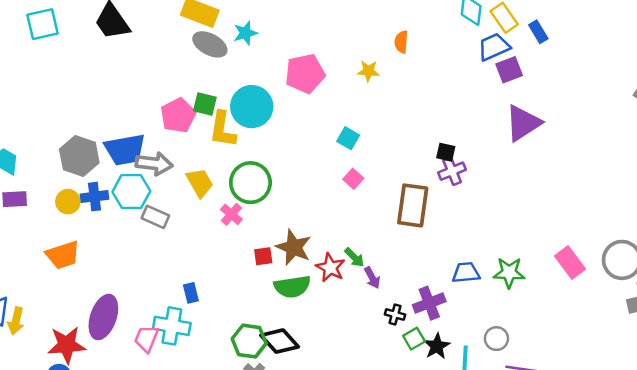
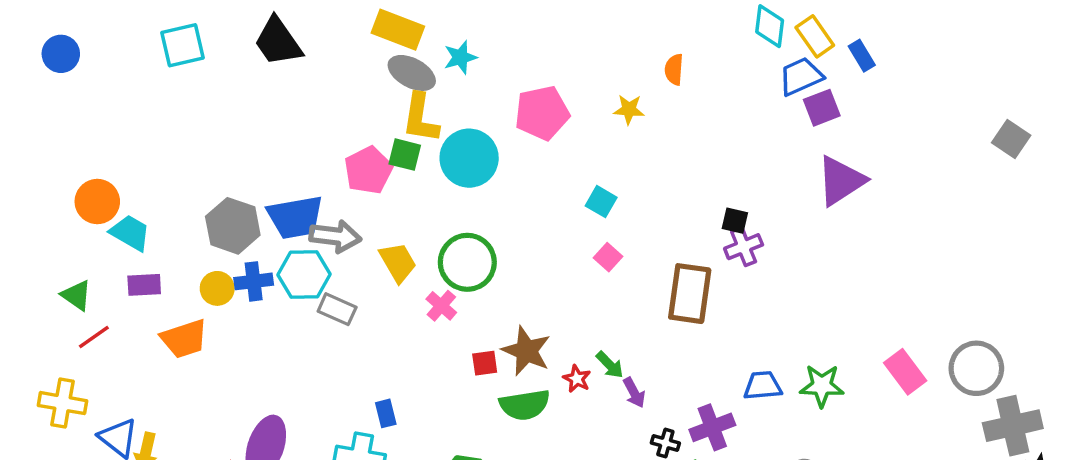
yellow L-shape: (223, 129) -> (420, 118), moved
orange trapezoid: (63, 255) -> (184, 339), moved
red star: (330, 268) -> (577, 379), size x0.7

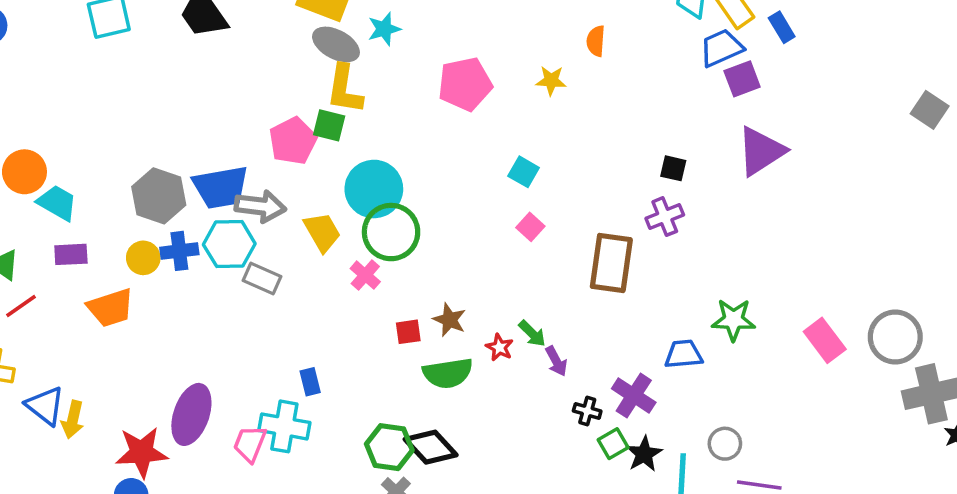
cyan circle: (469, 158) -> (374, 189), moved
black square: (735, 221) -> (673, 168), moved
brown star: (526, 351) -> (450, 320), size x0.7
green star: (822, 386) -> (734, 320), moved
purple cross: (712, 427) -> (634, 396), turned -36

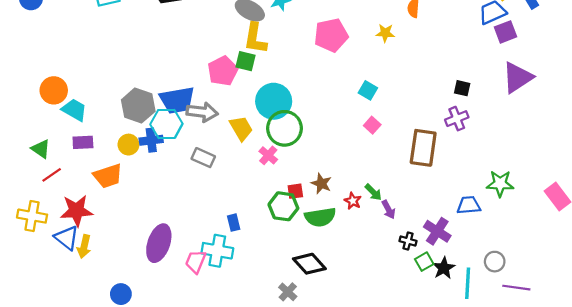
cyan hexagon: (229, 244) -> (166, 124), moved
green hexagon: (389, 447) -> (283, 206), moved
red star: (142, 452) -> (76, 211), moved

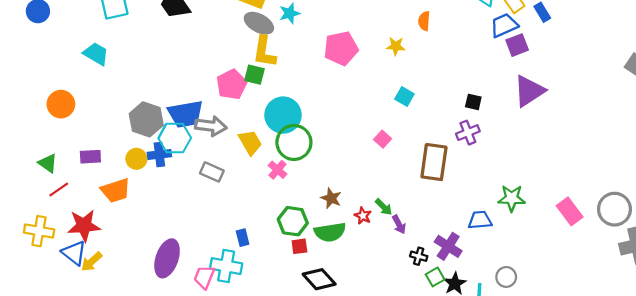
cyan square: (368, 90) -> (404, 96), moved
cyan trapezoid: (74, 110) -> (96, 54), moved
red square: (295, 191) -> (299, 246), moved
yellow arrow: (84, 246) -> (92, 262), turned 35

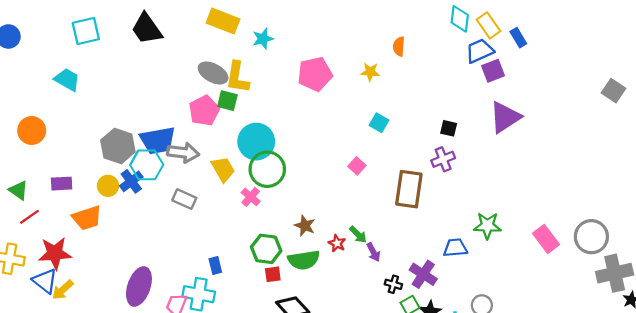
gray ellipse: (259, 23) -> (213, 73), moved
blue cross: (159, 154) -> (131, 181), turned -30

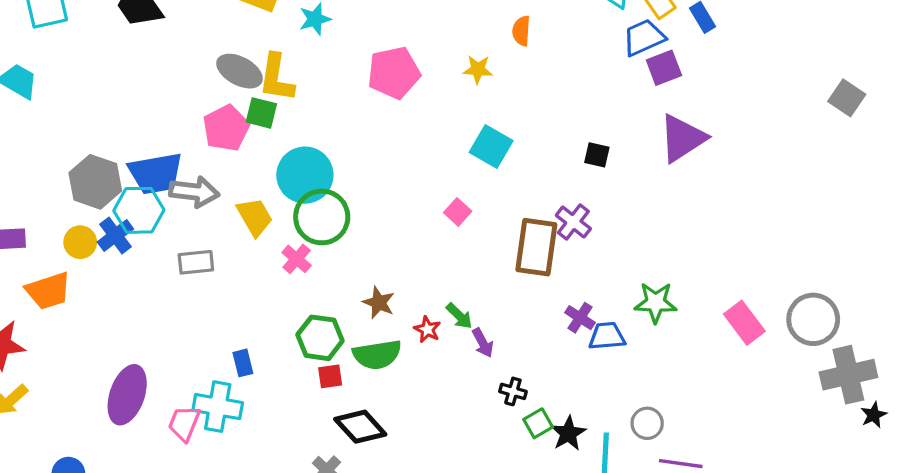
cyan square: (379, 123) -> (491, 147), size x1.4
purple cross: (443, 159) -> (573, 222), moved, turned -30
gray rectangle: (184, 199) -> (196, 262), turned -30
purple cross: (423, 274) -> (580, 318), moved, size x0.7

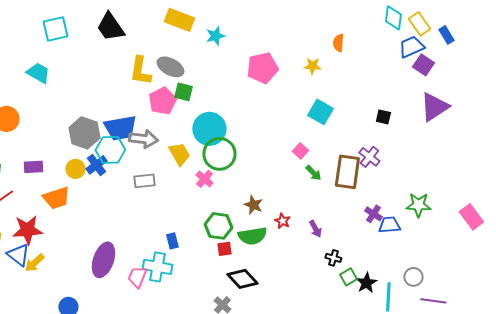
purple square: (664, 68) -> (423, 65), turned -35
yellow L-shape: (276, 78) -> (140, 71), moved
green arrow: (459, 316) -> (313, 173), moved

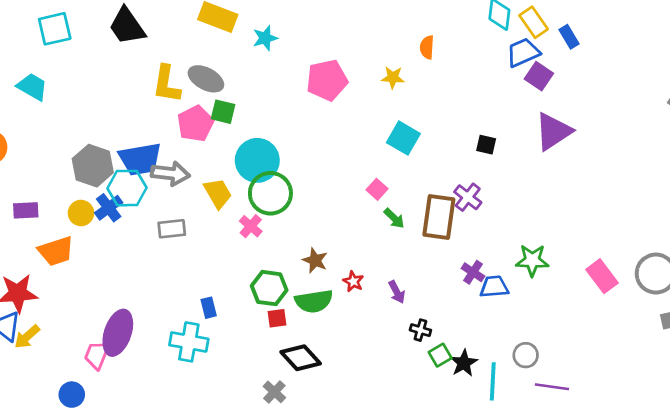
pink trapezoid: (137, 277) -> (97, 355), moved

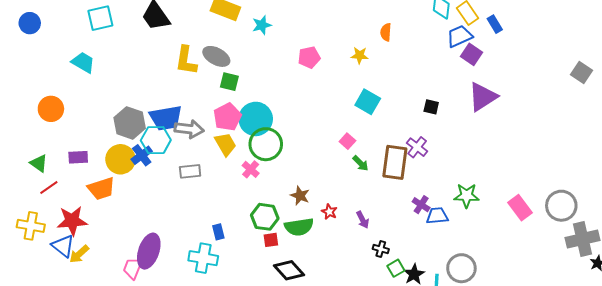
pink pentagon: (327, 80) -> (309, 57), size x0.7
pink pentagon: (195, 124) -> (227, 117), moved
yellow circle: (81, 213) -> (121, 159), size x1.5
gray circle: (526, 355) -> (461, 268), size x1.5

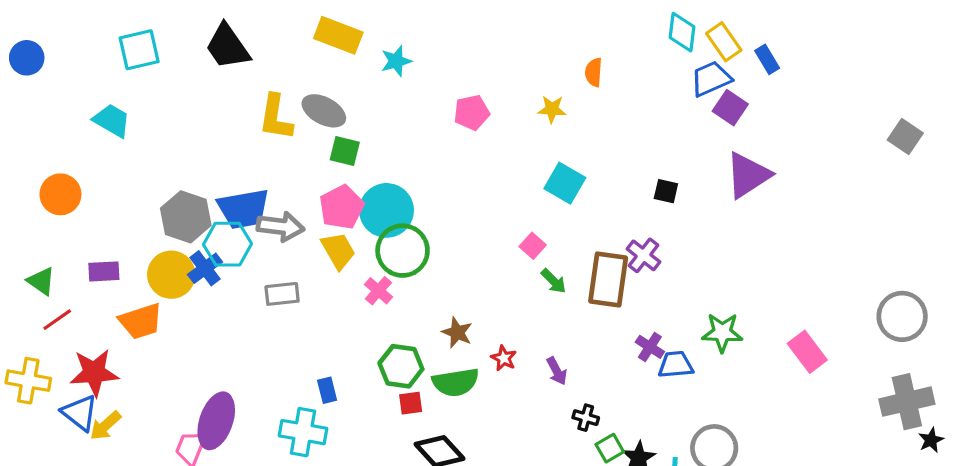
gray circle: (561, 206) -> (902, 316), moved

